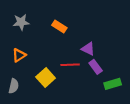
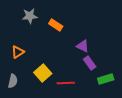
gray star: (21, 22) -> (30, 16), moved
red line: (70, 65) -> (66, 83), moved

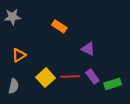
gray star: (30, 16) -> (12, 17), moved
purple rectangle: (90, 63) -> (92, 77), moved
red line: (66, 83) -> (70, 77), moved

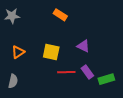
orange rectangle: (59, 26) -> (60, 15), moved
yellow square: (46, 78) -> (51, 52), moved, turned -36

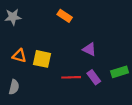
orange triangle: (18, 52) -> (19, 56), turned 48
yellow square: (51, 52) -> (42, 59), moved
green rectangle: (106, 79) -> (120, 72), moved

